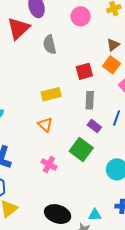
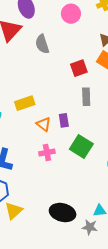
yellow rectangle: (51, 94) -> (25, 103), moved
purple rectangle: (94, 126) -> (64, 120), moved, turned 48
pink cross: (49, 164) -> (47, 153), moved, turned -35

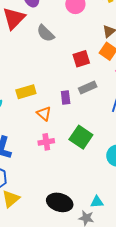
gray semicircle: (42, 44) -> (46, 33), turned -30
gray rectangle: (86, 97) -> (88, 88), turned 66
purple rectangle: (64, 120) -> (66, 98), moved

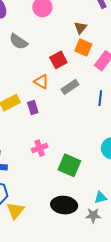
purple rectangle: (66, 98) -> (33, 108), moved
orange triangle: (44, 114) -> (41, 82), moved
green square: (81, 137) -> (69, 165), moved

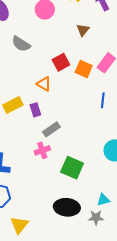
orange square: (83, 48) -> (84, 69), moved
gray rectangle: (70, 87) -> (51, 129), moved
yellow triangle: (15, 211) -> (19, 225), moved

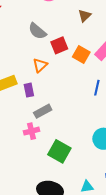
gray semicircle: (21, 44) -> (37, 31), moved
orange triangle: (44, 84) -> (40, 65), turned 42

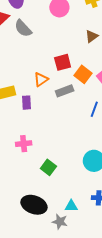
gray semicircle: (37, 31) -> (23, 28), moved
gray rectangle: (43, 111) -> (65, 91), moved
green square: (59, 151) -> (48, 167), size x0.7

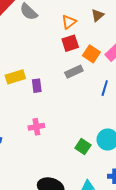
orange triangle: (41, 79) -> (69, 22), moved
green square: (48, 167) -> (83, 147), moved

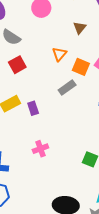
orange triangle: (69, 22) -> (59, 54), moved
red square: (70, 43) -> (17, 65), moved

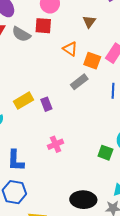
orange triangle: (59, 54) -> (70, 49), turned -35
red square: (17, 65) -> (43, 26), moved, turned 36

